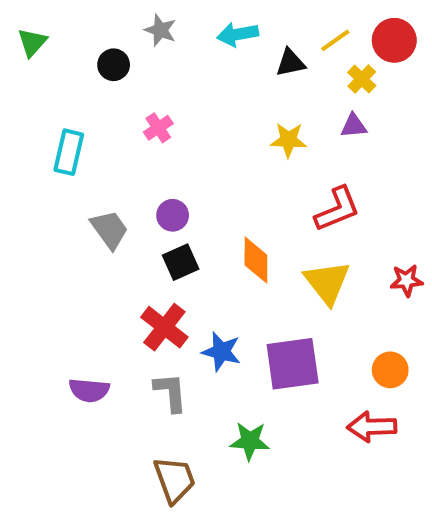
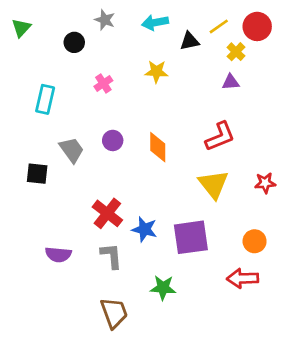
yellow star: (288, 140) -> (156, 72), moved
orange diamond: (256, 260) -> (158, 147), moved
black square: (181, 262) -> (37, 174), moved, turned 30

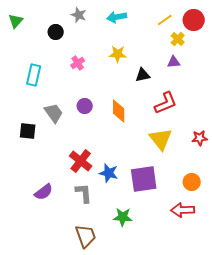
black triangle: (190, 41) -> (143, 75), moved
purple semicircle: (58, 255) -> (44, 192), turned -42

